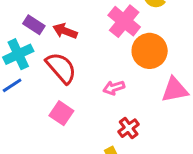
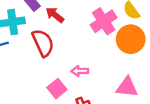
orange circle: (150, 51) -> (131, 39), moved
pink square: (61, 113) -> (57, 89), moved

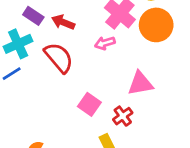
pink arrow: (80, 71) -> (105, 43), moved
pink triangle: (127, 87) -> (140, 83), moved

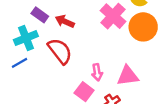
pink arrow: (105, 43) -> (97, 72), moved, turned -84

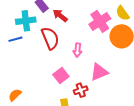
pink arrow: (97, 72) -> (78, 50), moved
pink triangle: (128, 76) -> (99, 72), turned -30

